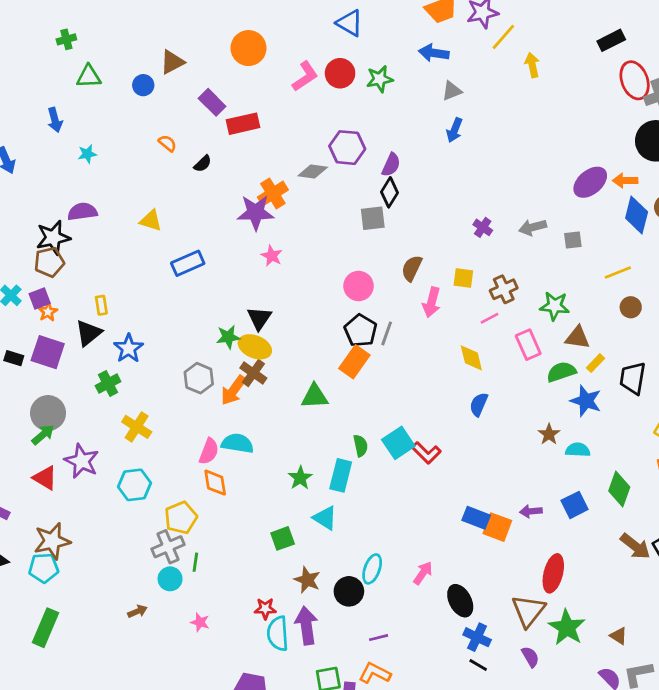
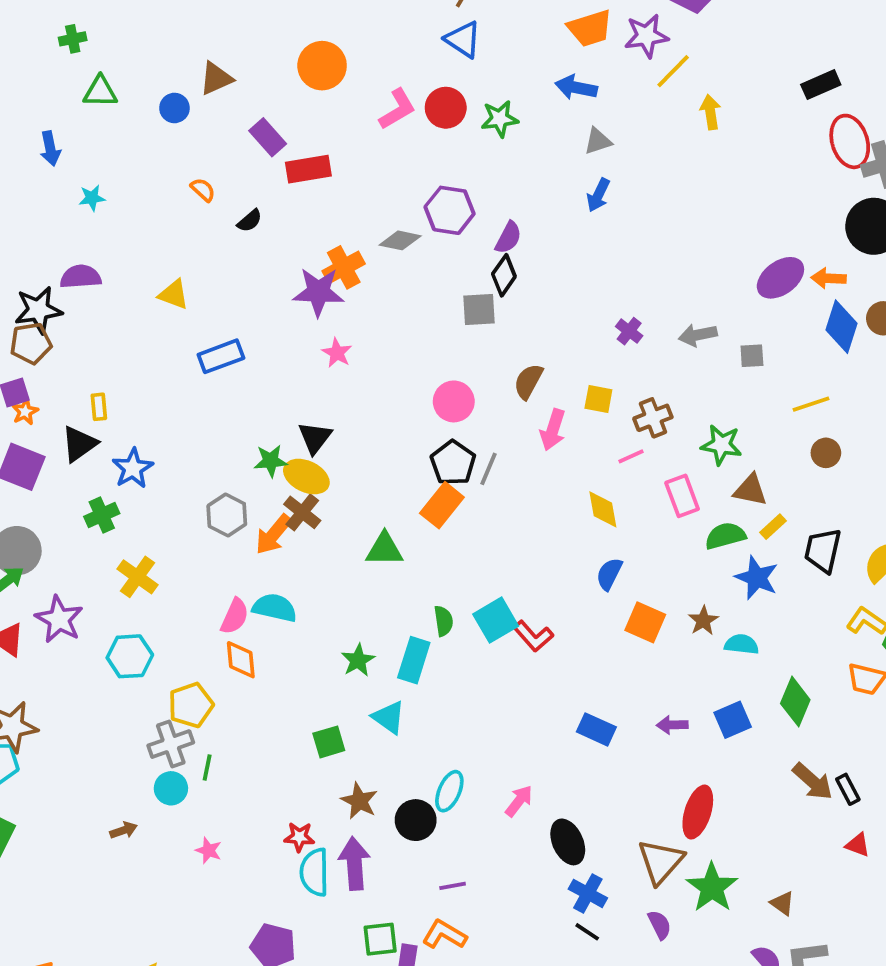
orange square: (497, 527) -> (645, 622), moved

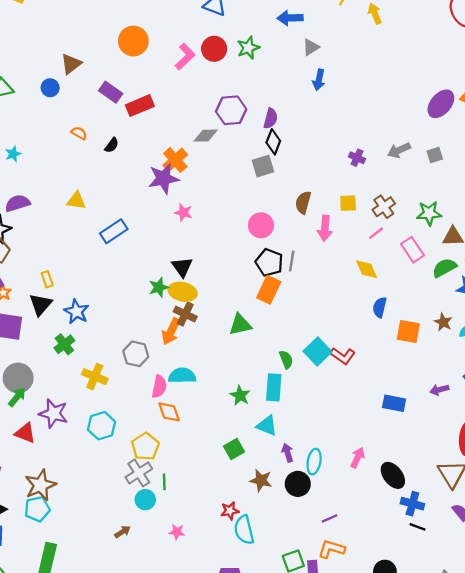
gray hexagon: (227, 515) -> (136, 354), moved
purple arrow: (354, 864) -> (287, 453), moved, size x0.6

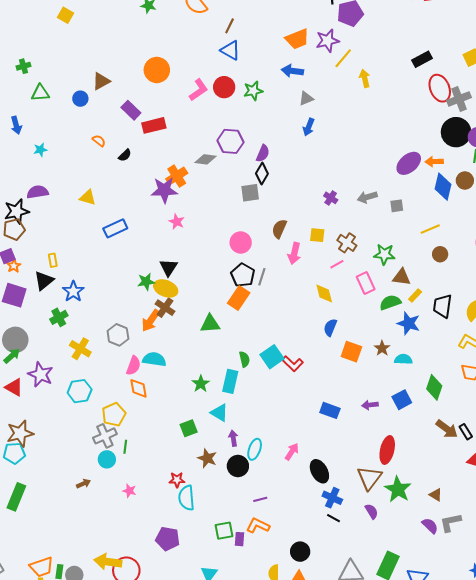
brown cross: (384, 207) -> (347, 243), turned -30

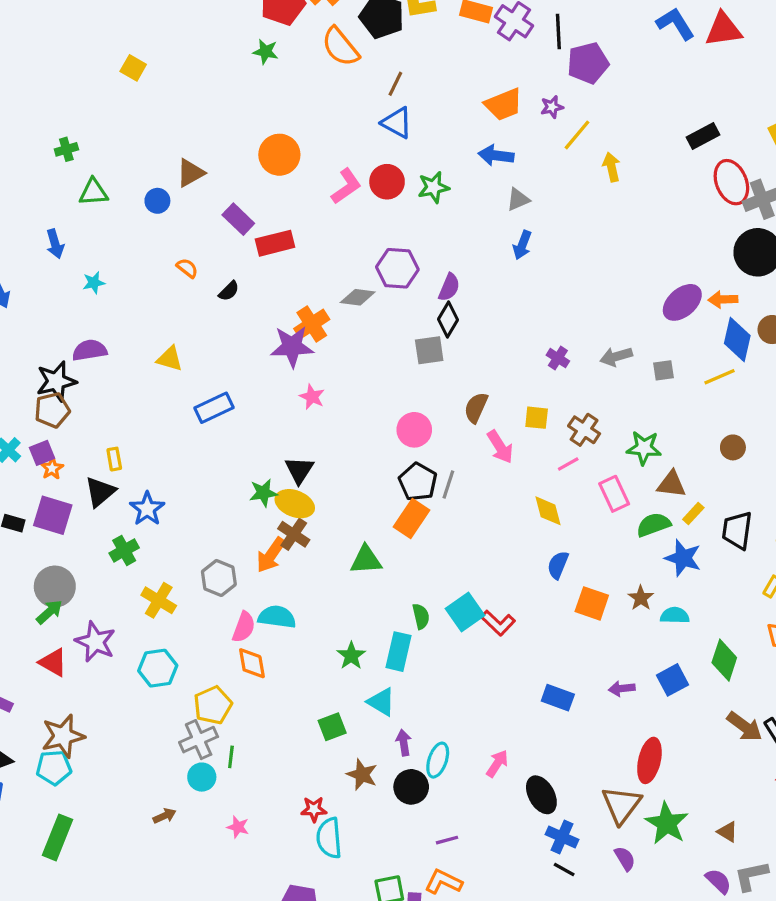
purple star: (328, 41) -> (552, 107), size x0.6
yellow line: (430, 229) -> (720, 377), moved
pink arrow: (294, 253) -> (500, 447), turned -45

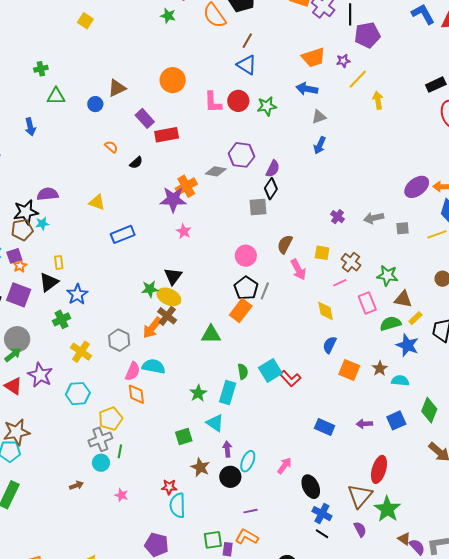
pink L-shape: (346, 186) -> (213, 102), turned 120
cyan star: (94, 283) -> (42, 224), moved
brown triangle: (727, 832) -> (404, 539), moved

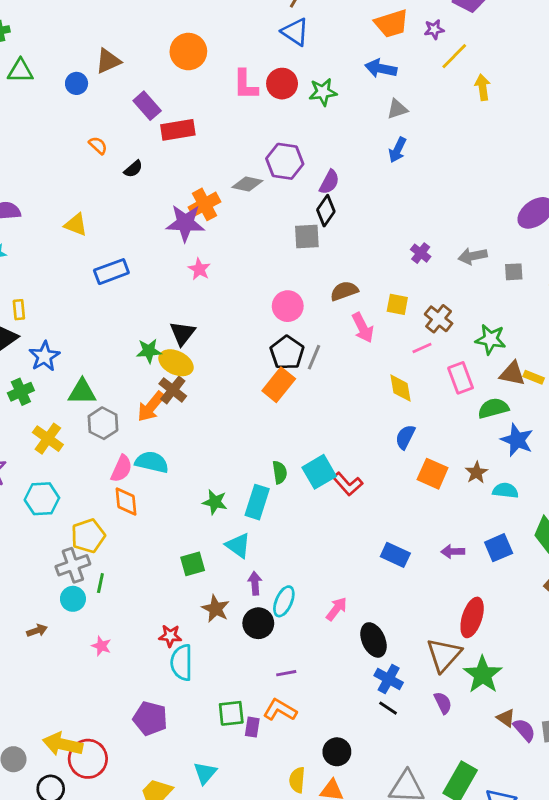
brown semicircle: (285, 244) -> (344, 291), turned 42
yellow rectangle: (415, 318) -> (534, 377), moved, turned 64
green triangle: (211, 334) -> (82, 392), moved
green star: (198, 393) -> (215, 502), turned -30

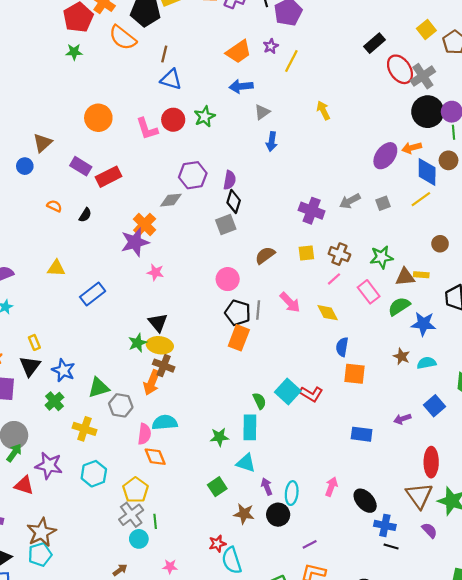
yellow arrow: (483, 87) -> (323, 110), moved
purple cross: (421, 253) -> (312, 211), size x1.6
pink arrow: (363, 328) -> (290, 302), moved
orange square: (433, 474) -> (355, 374), moved

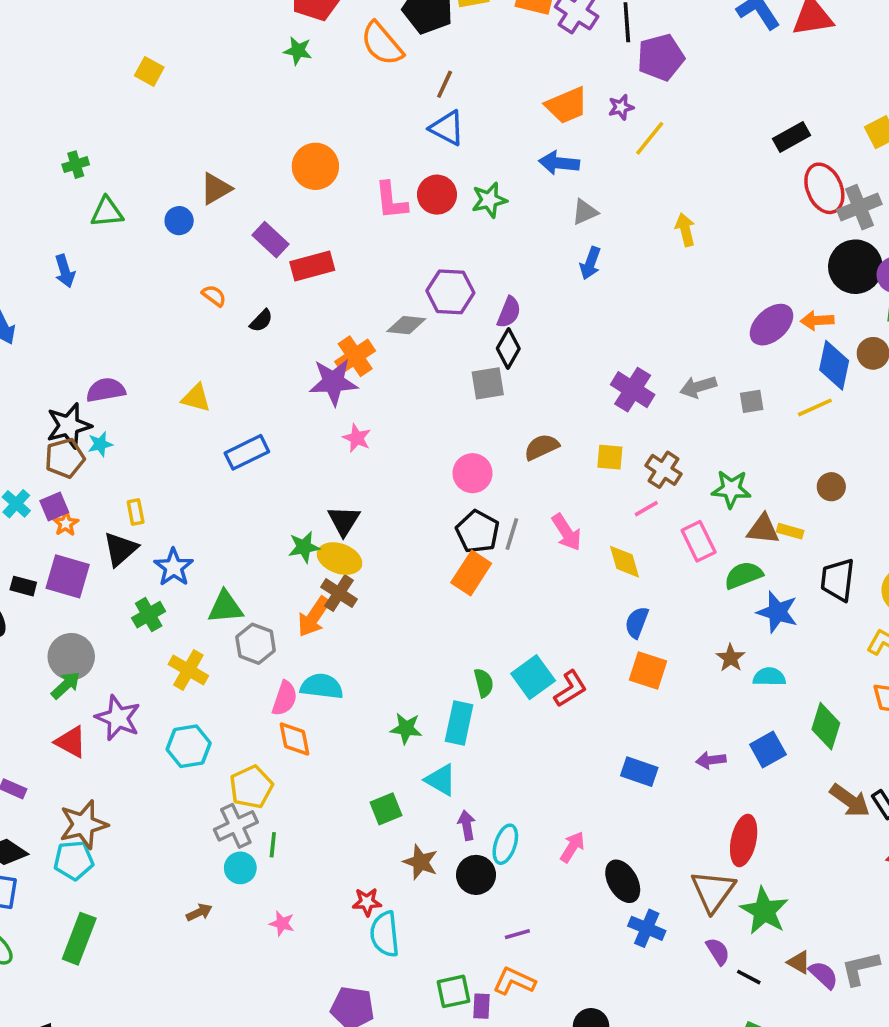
red L-shape: (311, 394) -> (570, 689), turned -75
black line: (391, 547) -> (749, 977), moved

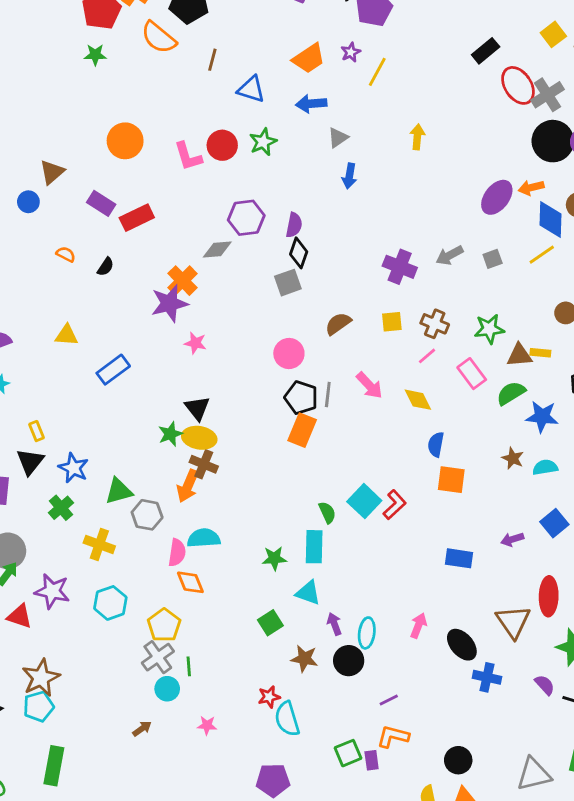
blue triangle: (447, 128) -> (251, 89), moved
yellow arrow: (685, 230) -> (417, 137), turned 30
brown triangle: (713, 891) -> (513, 622), moved

